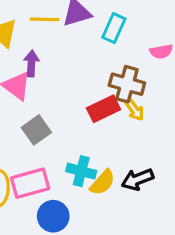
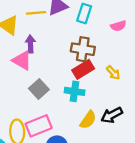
brown cross: (127, 84) -> (83, 49), moved
yellow arrow: (135, 110) -> (113, 73), moved
cyan cross: (81, 171) -> (75, 91), moved

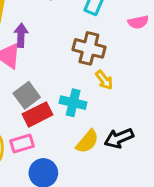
red rectangle: (83, 69) -> (38, 114), moved
yellow arrow: (113, 73) -> (104, 80), moved
pink rectangle: (39, 126) -> (22, 143), size x0.7

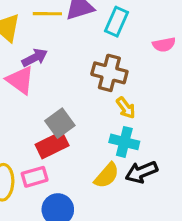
purple arrow: (21, 35) -> (35, 58), turned 60
gray square: (27, 95) -> (60, 123), moved
cyan cross: (73, 103) -> (124, 142), moved

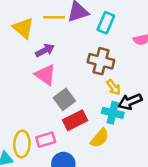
pink triangle: (20, 80) -> (45, 75), moved
red rectangle: (52, 145) -> (75, 120), moved
black arrow: (141, 172) -> (130, 102), moved

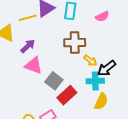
yellow semicircle: (100, 138) -> (101, 101), moved

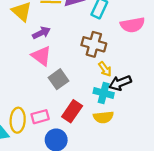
pink semicircle: (102, 16) -> (132, 25), size x1.5
red rectangle: (67, 95) -> (72, 111), moved, turned -30
yellow semicircle: (101, 101) -> (103, 117), turned 42

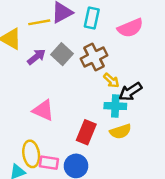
brown cross: (94, 44) -> (94, 57), turned -30
pink triangle: (41, 56) -> (43, 110), moved
gray square: (59, 79) -> (62, 54), moved
pink rectangle: (40, 117) -> (49, 163), moved, turned 36

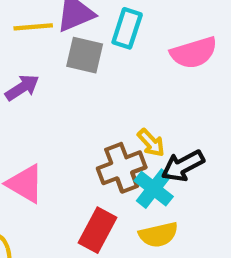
gray square: (62, 54) -> (85, 55), moved, turned -35
brown cross: (94, 57) -> (122, 168), moved
cyan cross: (115, 106) -> (154, 189), turned 30

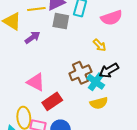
yellow arrow: (151, 143) -> (100, 45), moved
red rectangle: (97, 230) -> (52, 101), moved, turned 30

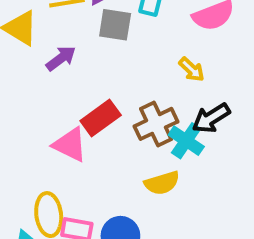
red rectangle: (52, 101) -> (101, 118), moved
yellow semicircle: (99, 103) -> (162, 183), moved

